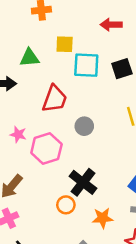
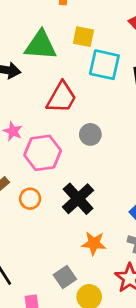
green triangle: (29, 58) -> (41, 45), size x1.4
orange circle: (66, 205) -> (30, 199), moved

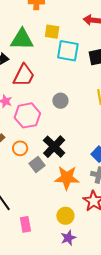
red trapezoid: (61, 97) -> (24, 75), moved
orange star: (94, 243) -> (67, 178), size x1.4
gray square: (65, 277) -> (37, 165), moved

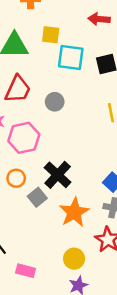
gray circle: (60, 101) -> (55, 102), moved
orange star: (67, 178) -> (74, 212), turned -30
pink rectangle: (25, 224) -> (26, 271), turned -63

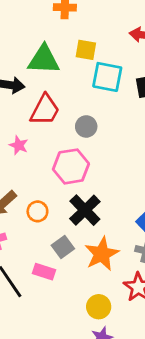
pink hexagon: (24, 138) -> (71, 166), moved
gray square: (37, 197) -> (63, 247), moved
pink rectangle: (26, 271) -> (44, 272), moved

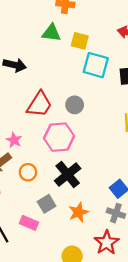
green triangle: (44, 60) -> (51, 33), moved, size x0.7
red trapezoid: (45, 110) -> (39, 104), moved
pink star: (19, 145) -> (14, 140), moved
orange star: (102, 254) -> (78, 212), size x0.7

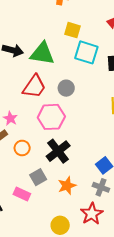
green triangle: (51, 33) -> (42, 54), moved, size x1.4

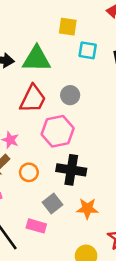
cyan square: (86, 52) -> (88, 50), size x0.7
black cross: (58, 151) -> (71, 170), turned -35
orange star: (67, 186) -> (87, 209), turned 30

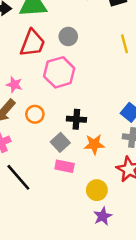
black cross: (71, 170) -> (76, 119), moved, size x0.7
pink rectangle: (36, 226) -> (65, 166), moved

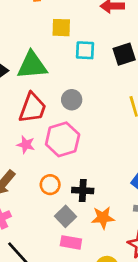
pink star: (14, 85) -> (26, 145), moved
orange circle: (35, 114) -> (50, 185), moved

